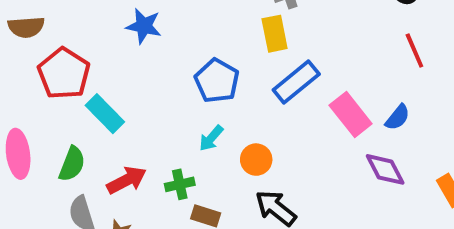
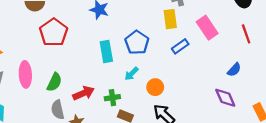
blue rectangle: (296, 82) -> (180, 46), size x0.7
cyan rectangle: (105, 114) -> (106, 51), moved, turned 30
pink rectangle: (351, 114) -> (207, 28), moved

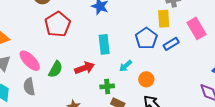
blue pentagon: (137, 43) -> (146, 38), moved
pink ellipse: (25, 74) -> (30, 61), turned -45
red arrow: (84, 93) -> (85, 68), moved
gray semicircle: (58, 110) -> (29, 87), moved

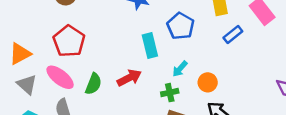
red pentagon: (58, 24) -> (69, 41), moved
blue pentagon: (146, 38) -> (181, 26), moved
green cross: (107, 86) -> (170, 93), moved

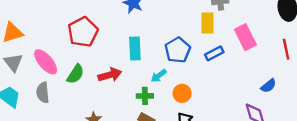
blue pentagon: (181, 26) -> (178, 50), moved
red pentagon: (69, 41) -> (83, 32), moved

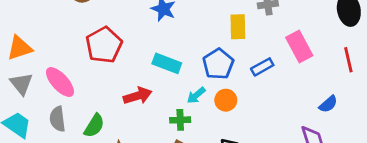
yellow rectangle: (207, 23) -> (238, 27), moved
cyan rectangle: (135, 49) -> (167, 63), turned -65
green semicircle: (75, 74) -> (94, 126), moved
orange circle: (182, 93) -> (226, 100), moved

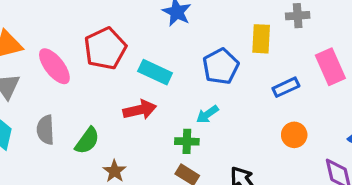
cyan rectangle: (167, 63) -> (155, 72), moved
blue pentagon: (218, 64) -> (221, 66), moved
pink ellipse: (60, 82) -> (54, 66), moved
orange circle: (226, 100) -> (294, 135), moved

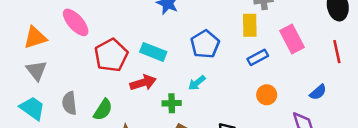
yellow rectangle: (261, 39) -> (250, 25), moved
red pentagon: (105, 48) -> (111, 55), moved
pink ellipse: (54, 66) -> (76, 22), moved
green cross: (187, 141) -> (172, 103), moved

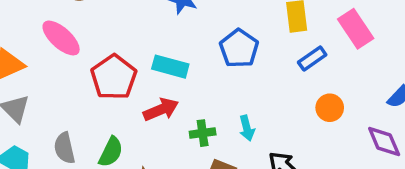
cyan arrow: (197, 83) -> (247, 128), moved, turned -60

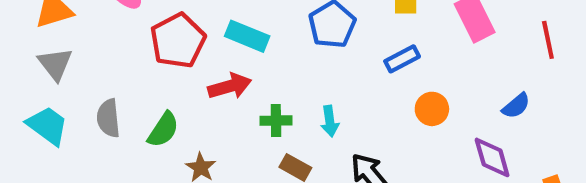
blue rectangle: (312, 59) -> (402, 59), moved

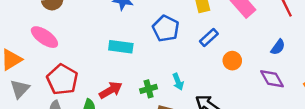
red pentagon: (178, 41) -> (62, 80), moved
gray triangle: (55, 64) -> (20, 89), turned 35
red arrow: (230, 86) -> (111, 90), moved

